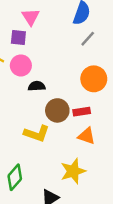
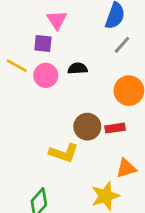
black semicircle: (37, 86) -> (78, 68), moved
orange triangle: (86, 136) -> (126, 168), moved, turned -36

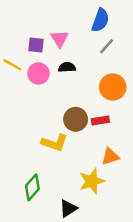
pink triangle: (57, 20) -> (60, 39), moved

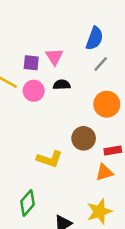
brown circle: (76, 119) -> (84, 138), moved
red rectangle: (100, 121) -> (113, 151), moved
yellow star: (92, 181) -> (99, 211), moved

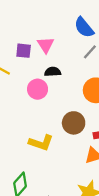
blue semicircle: (95, 38) -> (84, 27), turned 120
pink circle: (34, 91) -> (38, 89), moved

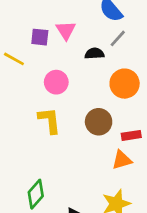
black semicircle: (53, 72) -> (94, 53), moved
yellow L-shape: (41, 143) -> (49, 120), moved, turned -115

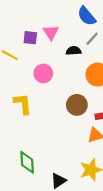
yellow L-shape: (49, 120) -> (23, 104), moved
green diamond: (36, 194) -> (27, 162), turned -45

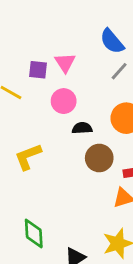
black semicircle: (74, 51) -> (82, 128), moved
pink circle: (43, 73) -> (64, 101), moved
yellow L-shape: (23, 104) -> (28, 157), turned -105

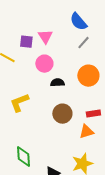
brown circle: (99, 158) -> (62, 114), moved

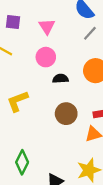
purple square: (26, 42) -> (13, 22), moved
green diamond: (23, 157) -> (22, 162), turned 30

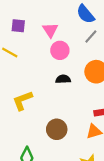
pink circle: (46, 57) -> (60, 50), moved
brown circle: (66, 114) -> (57, 129), moved

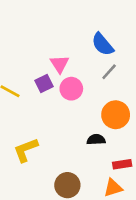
purple square: (18, 26) -> (44, 83), moved, turned -32
black semicircle: (63, 79) -> (96, 140), moved

